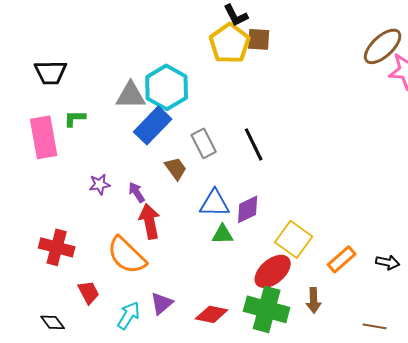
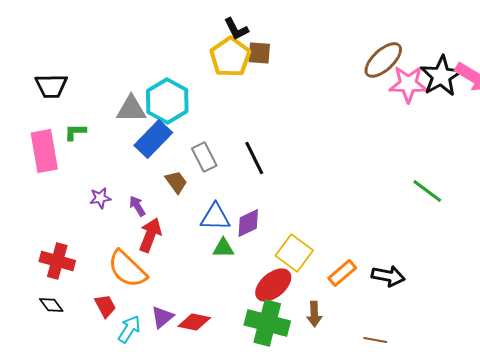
red arrow: (150, 221) -> (150, 235), turned 32
black arrow: (388, 262) -> (388, 276), size x1.4
red trapezoid: (89, 292) -> (105, 306), moved
red diamond: (212, 314) -> (194, 322), moved
black diamond: (53, 322) -> (51, 305), moved

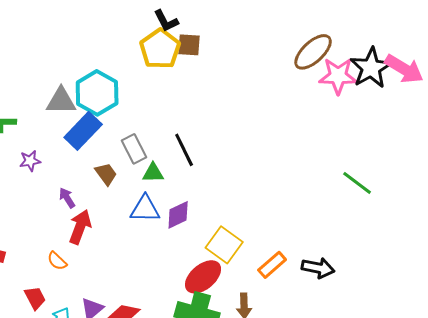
purple star: (100, 198) -> (30, 161), moved
green triangle: (223, 248) -> (153, 173), moved
orange semicircle: (127, 269) -> (57, 261), size x0.5

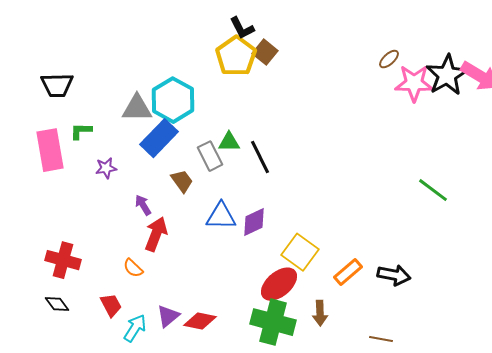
brown square: (189, 45) -> (265, 52), turned 35
brown ellipse: (313, 52) -> (389, 59), size x0.5
green triangle: (153, 173) -> (229, 142), moved

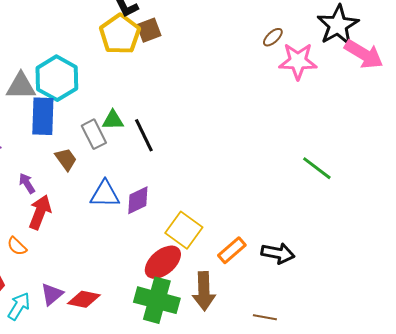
brown square: (265, 52) -> (149, 30), turned 30
black star: (447, 75) -> (338, 25), moved
blue rectangle: (159, 138) -> (43, 116), turned -42
brown arrow: (320, 313) -> (204, 291), size x1.5

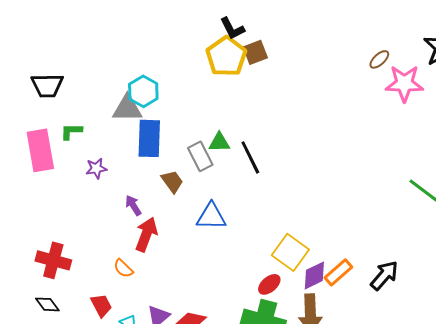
cyan hexagon: (57, 78) -> (143, 91), moved, size x0.7
purple diamond: (138, 200) -> (314, 275), moved
black arrow: (278, 253) -> (384, 275), turned -60
red ellipse: (163, 262) -> (269, 284), size x0.6

